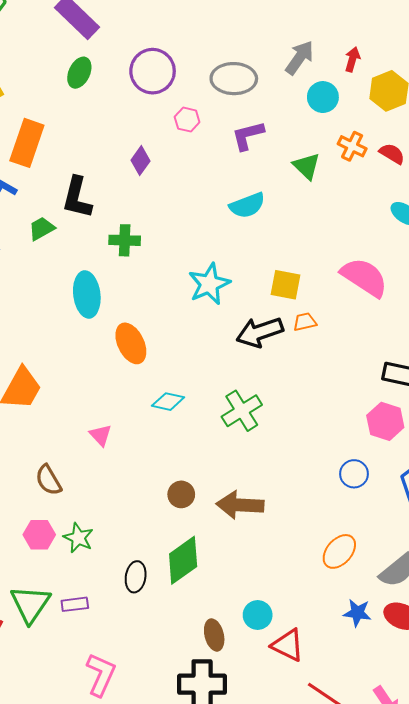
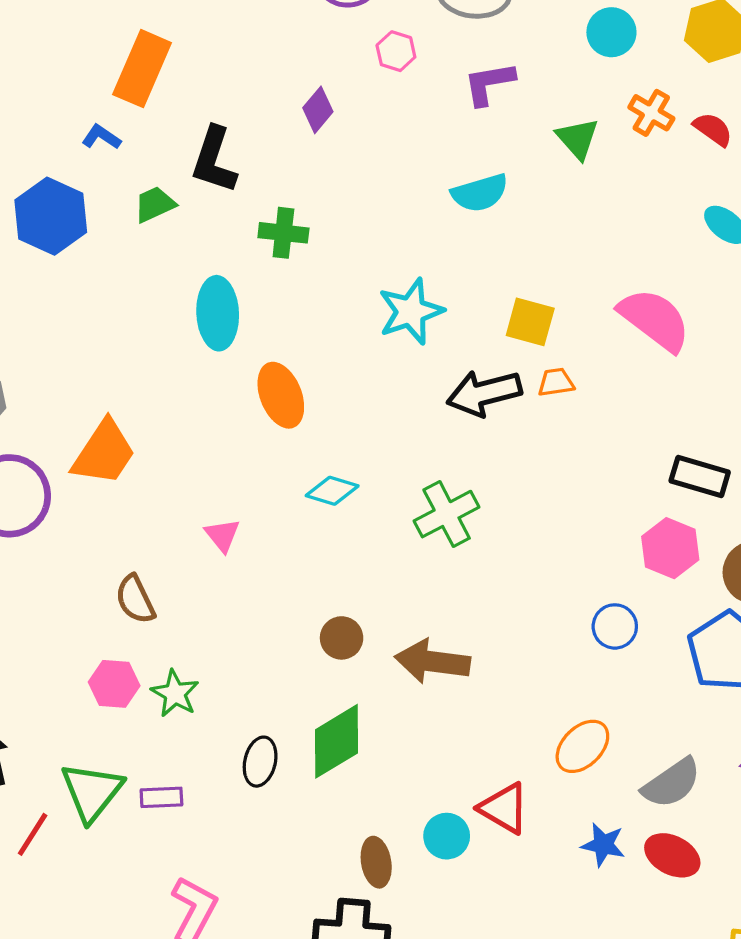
red triangle: (288, 645) -> (504, 808), moved

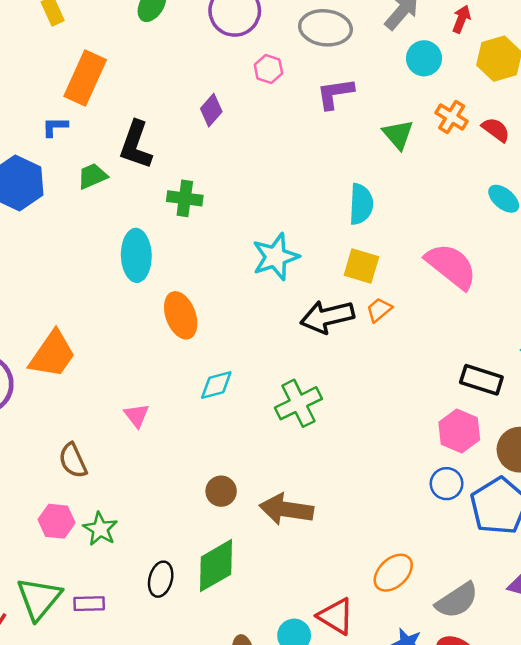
blue L-shape: (101, 137) -> (55, 127), turned -36
cyan semicircle: (480, 193) -> (361, 204), moved, turned -72
orange trapezoid: (556, 382) -> (379, 310), turned -32
cyan diamond: (332, 491) -> (216, 385), turned -33
blue circle: (615, 626) -> (447, 484), moved

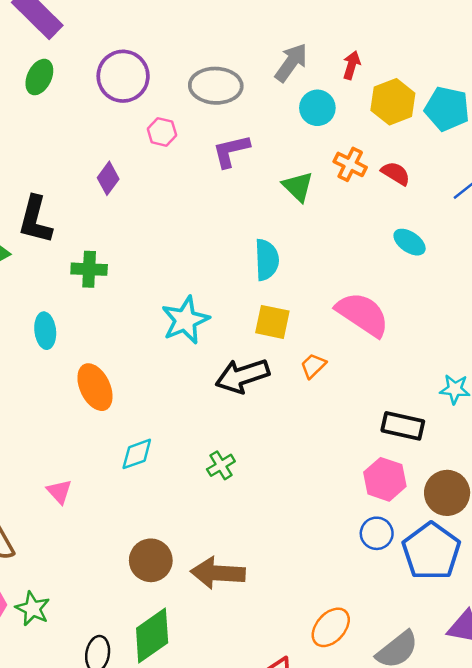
cyan ellipse: (136, 255) -> (45, 331), size x0.7
orange trapezoid: (379, 310) -> (313, 366), moved
green cross: (298, 403) -> (221, 465), size x0.6
brown circle: (221, 491) -> (151, 560), size x1.4

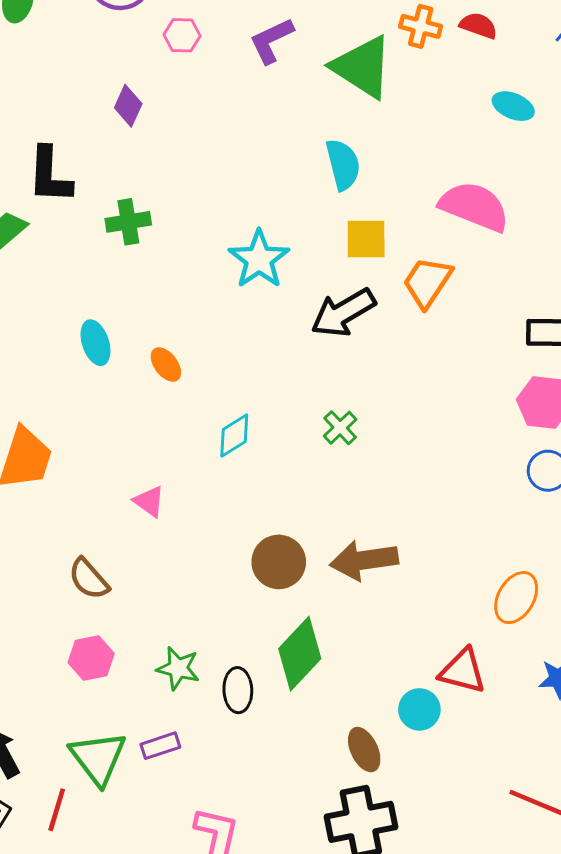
green triangle: (298, 187) -> (362, 67), size x1.6
cyan ellipse: (45, 331) -> (95, 343), moved
orange trapezoid: (313, 366) -> (427, 282), size x1.6
orange ellipse: (95, 387) -> (166, 365), size x0.6
green star: (33, 609) -> (178, 668), moved

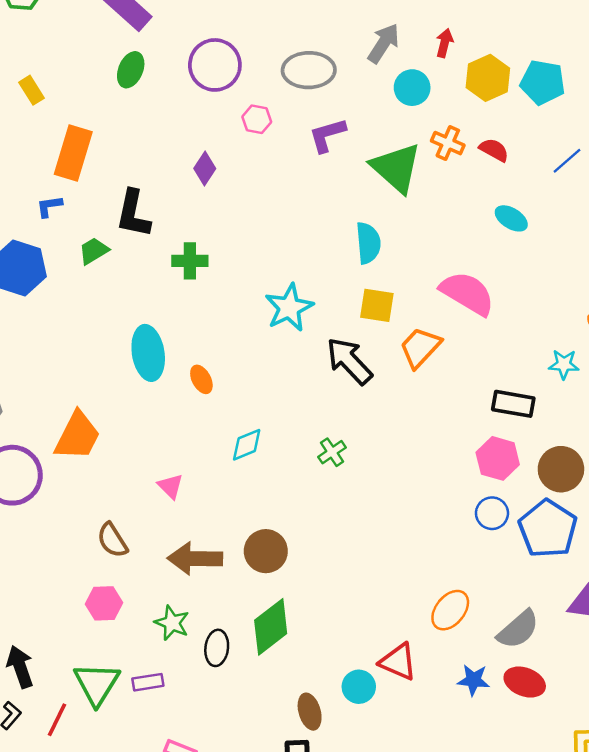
black arrow: (343, 313) -> (349, 361), turned 68
cyan ellipse: (95, 343) -> (148, 353), size x1.5
brown arrow: (364, 560) -> (195, 559), moved

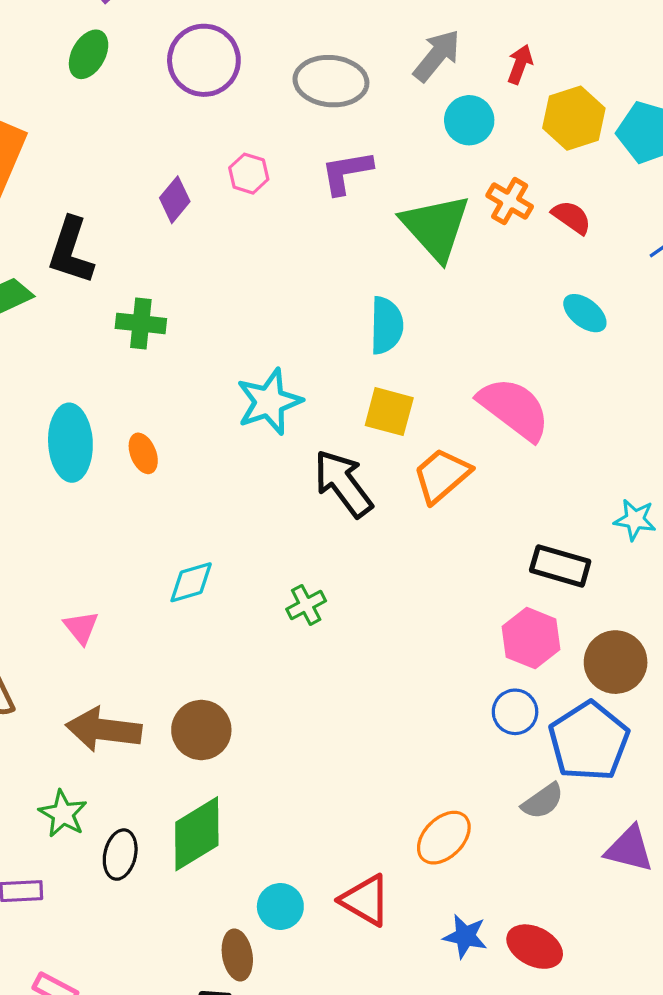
pink hexagon: (257, 119) -> (249, 174), moved
orange ellipse: (201, 379) -> (143, 453), moved
gray semicircle: (518, 629) -> (543, 801), moved, size x0.7
cyan circle: (359, 687) -> (280, 906), moved

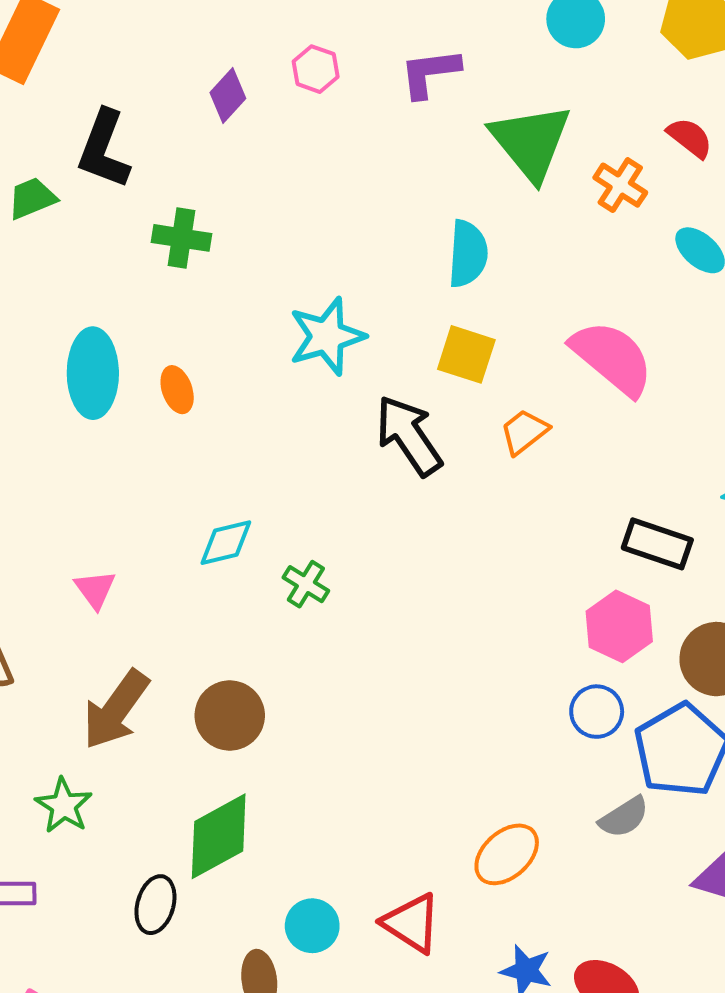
orange cross: (510, 201) -> (620, 185), moved
orange trapezoid: (442, 475) -> (524, 432), size x0.7
green cross: (306, 605) -> (306, 584), moved, turned -33
brown arrow: (104, 730) -> (116, 710), turned -64
black ellipse: (120, 855) -> (155, 905), moved

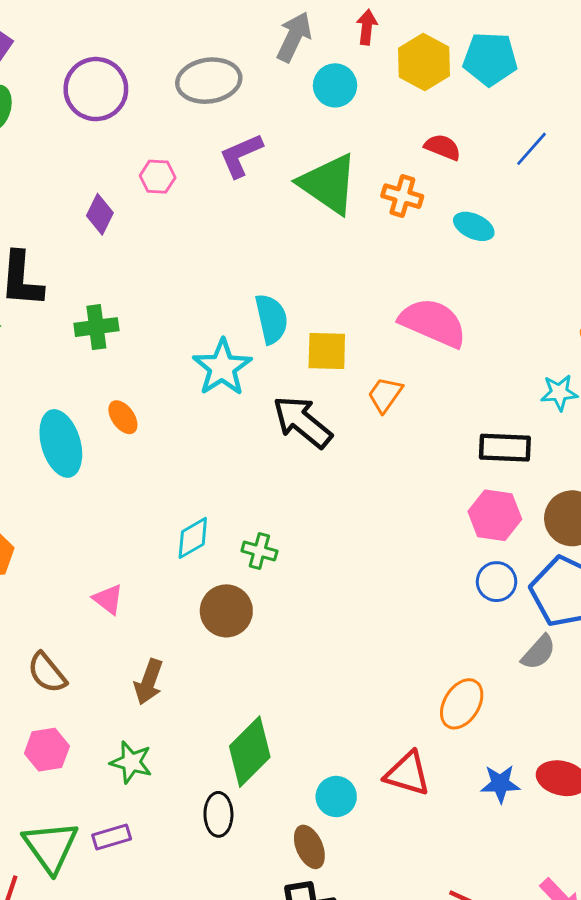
cyan semicircle: (468, 254) -> (271, 319), moved
orange ellipse: (177, 390) -> (123, 417), moved
brown arrow: (116, 710) -> (149, 682), size x0.7
brown circle: (230, 715) -> (226, 611), moved

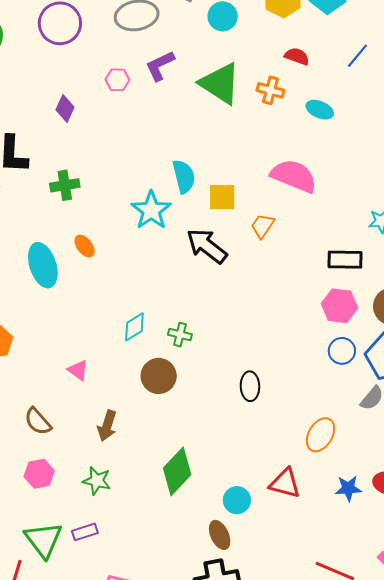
pink hexagon: (158, 177) -> (117, 80), moved
black ellipse: (218, 814) -> (250, 386), moved

